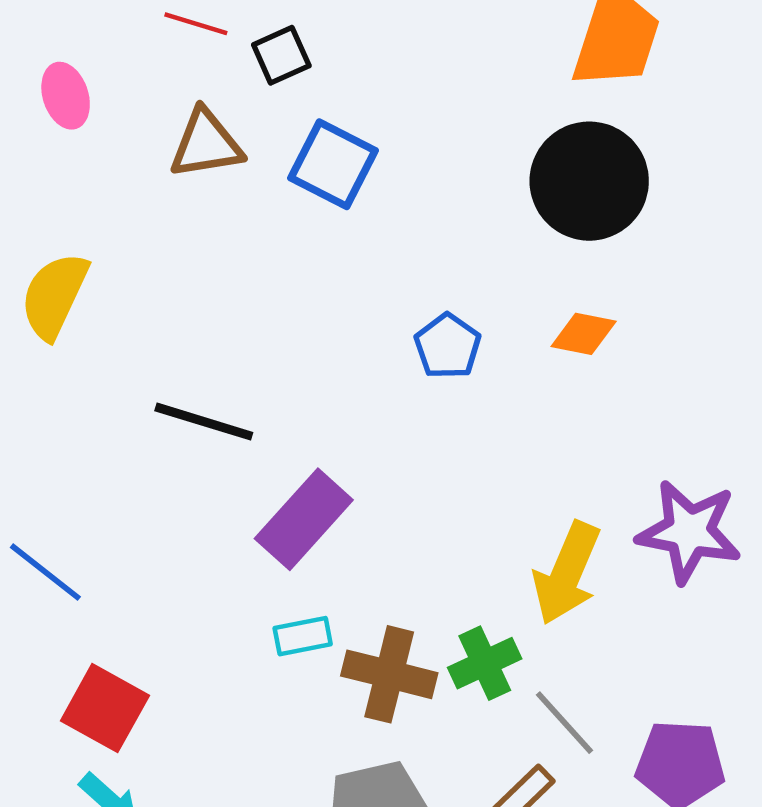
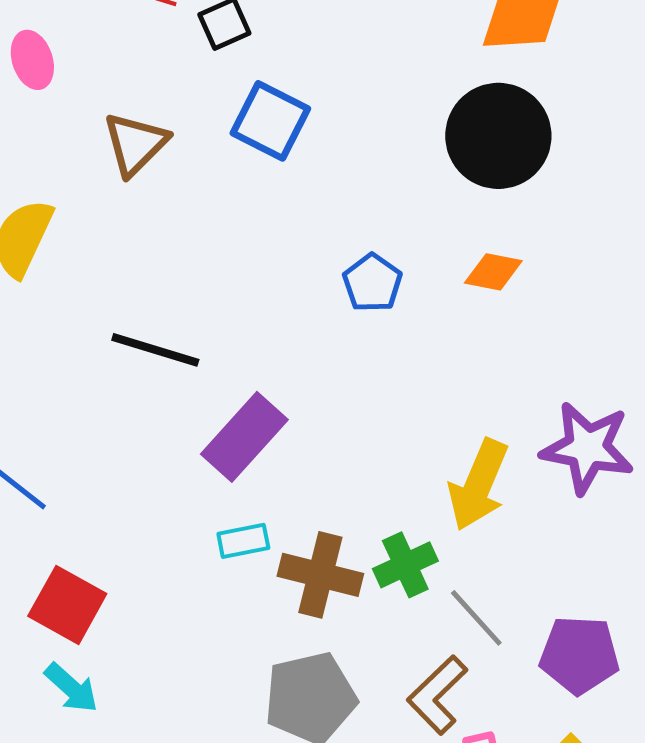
brown triangle: (206, 144) -> (135, 144), moved, turned -36

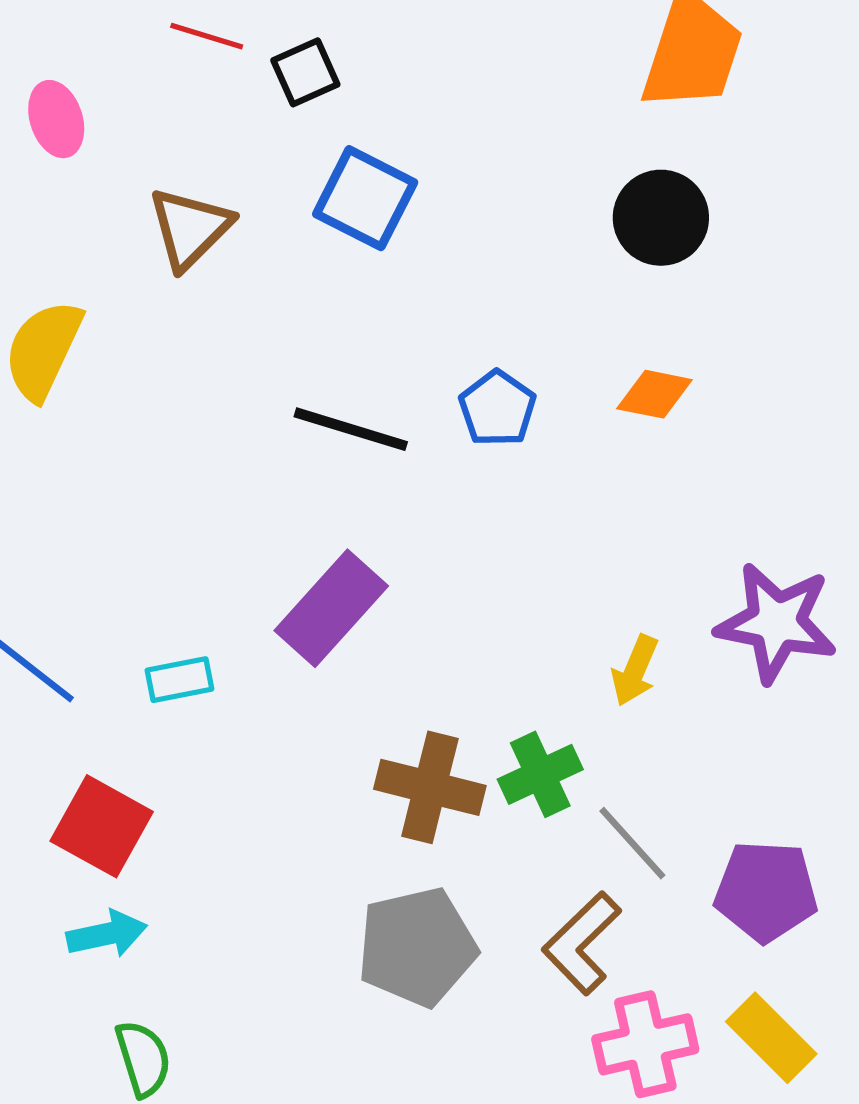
black circle: (498, 136) -> (661, 218), size x0.7
black line: (155, 350) -> (351, 429), moved
yellow arrow: (478, 485) -> (635, 671), size x0.6
cyan rectangle: (243, 541) -> (179, 680), moved
cyan arrow: (71, 688) -> (107, 934), turned -54

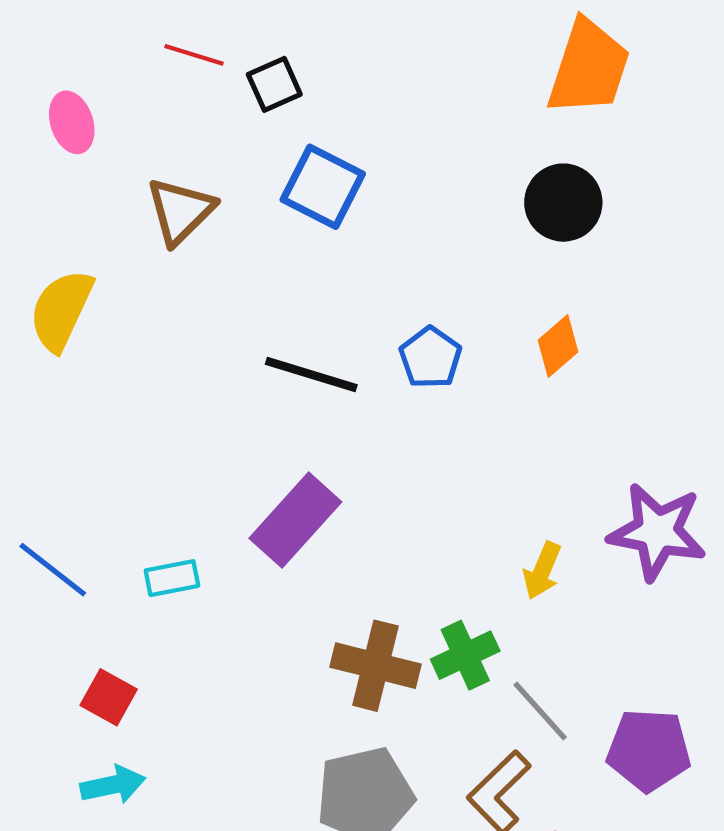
orange diamond: (654, 394) -> (558, 346), turned -52
red square: (102, 826) -> (109, 697), size x0.7

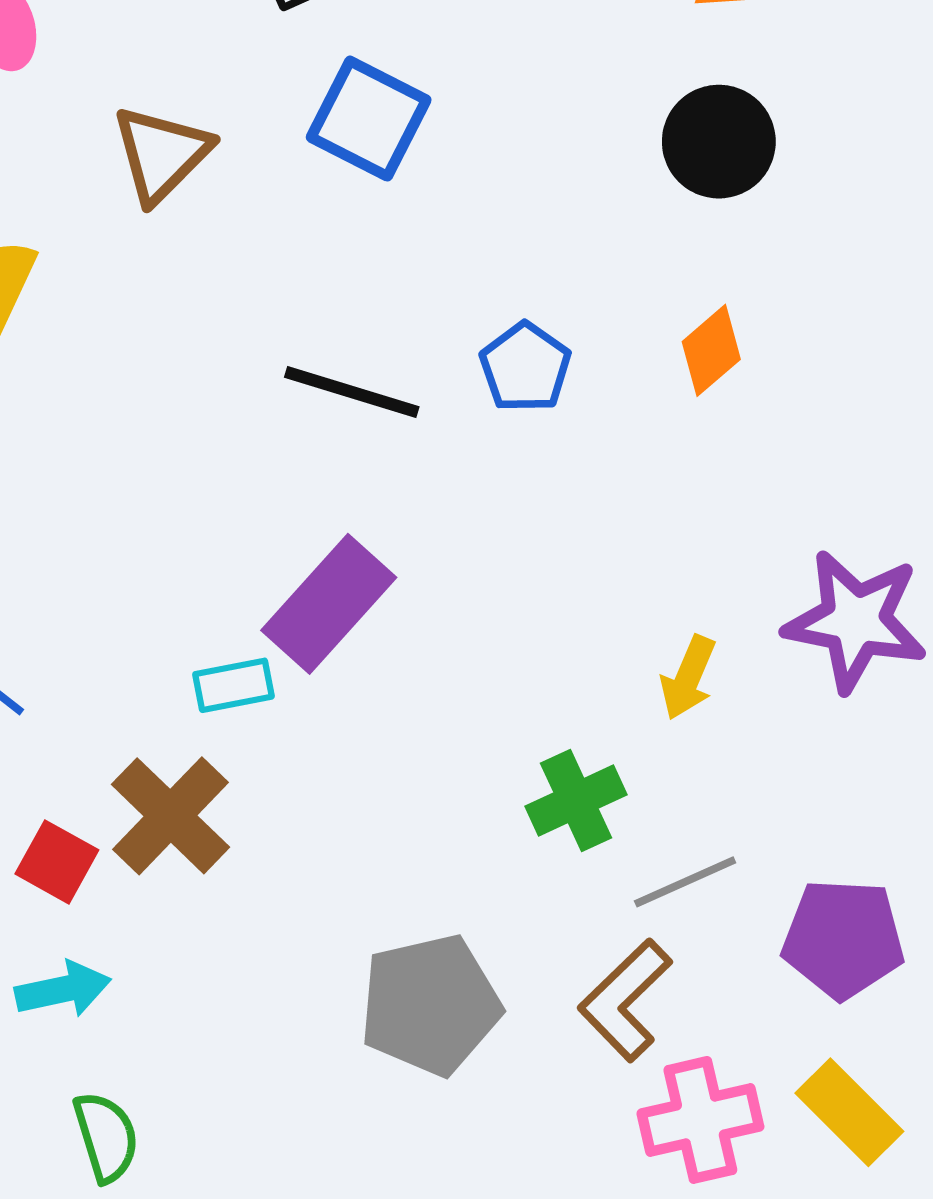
cyan rectangle: (172, 578) -> (233, 685), moved
brown cross: (376, 666) -> (171, 816), moved, turned 30
gray line: (540, 711) -> (685, 882), turned -72

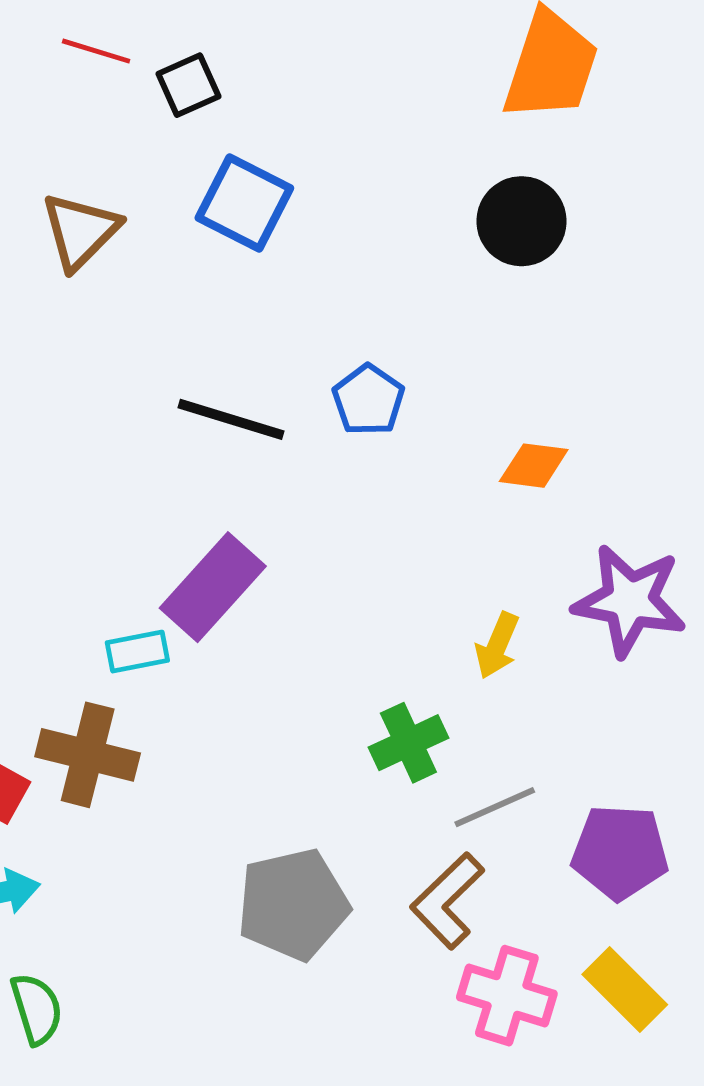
orange diamond: (711, 350) -> (534, 466), moved, turned 48
brown cross: (171, 816) -> (88, 755), turned -30
pink cross: (700, 1120) -> (507, 996), turned 30

